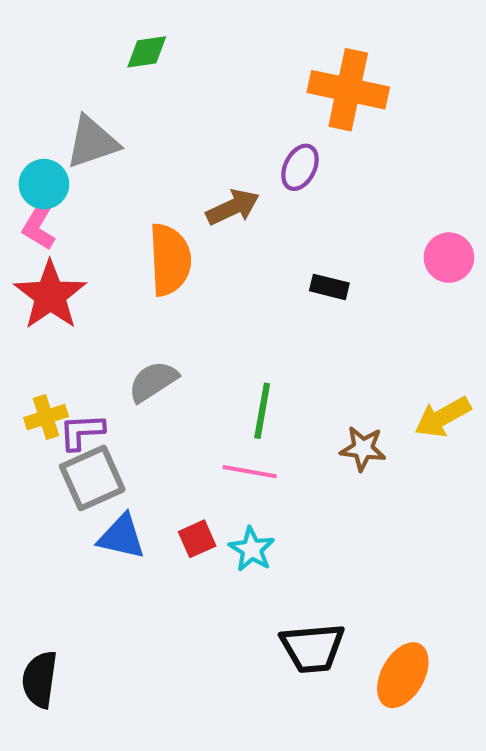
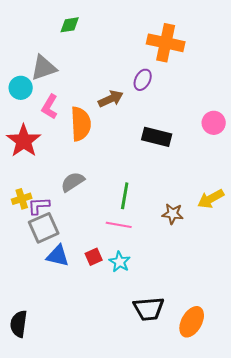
pink L-shape: (40, 224) -> (50, 107), moved
black rectangle: (329, 287) -> (157, 137), size x1.6

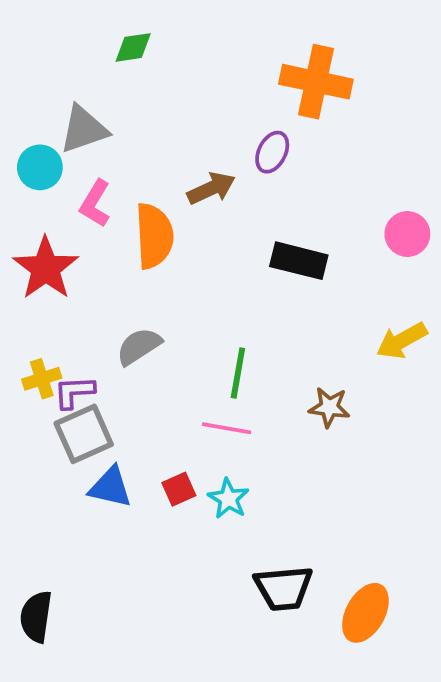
yellow arrow: (211, 199) -> (402, 341), moved

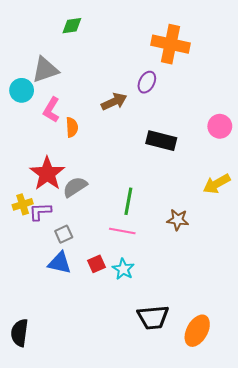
orange semicircle: (154, 236) -> (72, 127), moved, size x0.6
red star: (46, 268) -> (47, 174), moved
gray square: (84, 434) -> (64, 234), moved, size x0.6

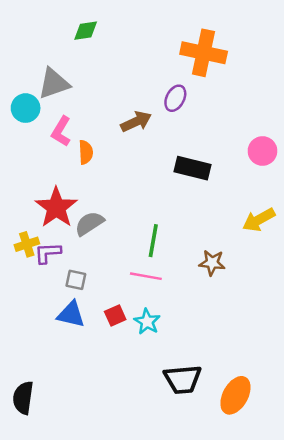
gray square: (64, 234) -> (76, 280), turned 36

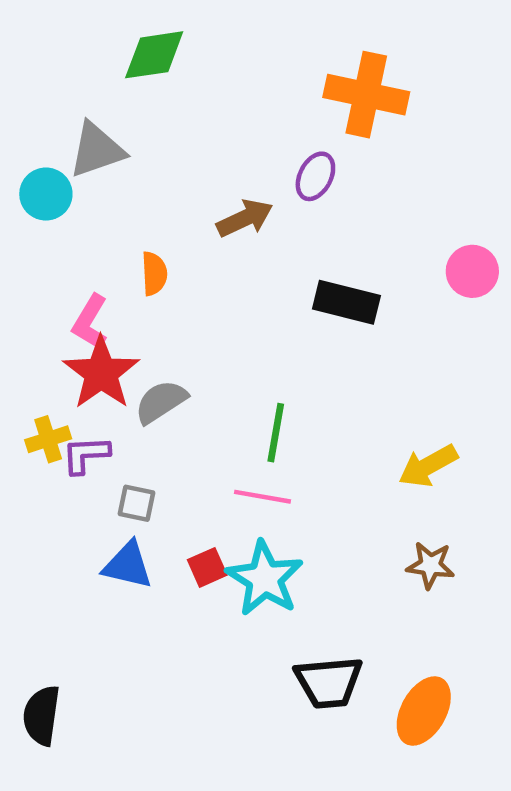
green diamond: (86, 31) -> (154, 55), size x1.4
pink L-shape: (61, 131) -> (90, 322), moved
yellow arrow: (259, 220) -> (428, 466), moved
brown star: (212, 263) -> (430, 565), moved
cyan star: (147, 322) -> (265, 578), size x1.6

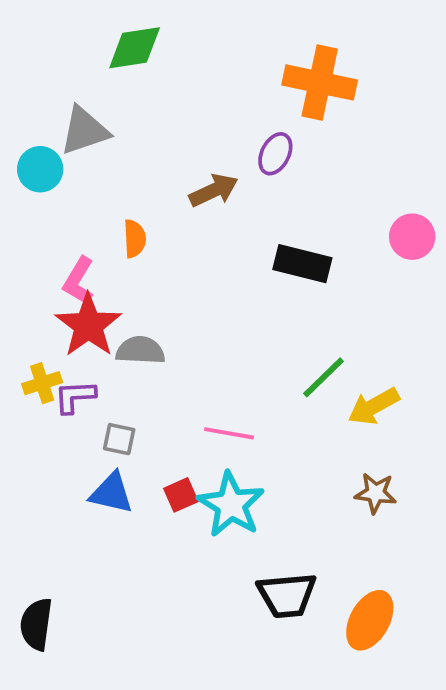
gray semicircle: (161, 402) -> (140, 350), turned 36
green line: (276, 433) -> (324, 377), moved, turned 36

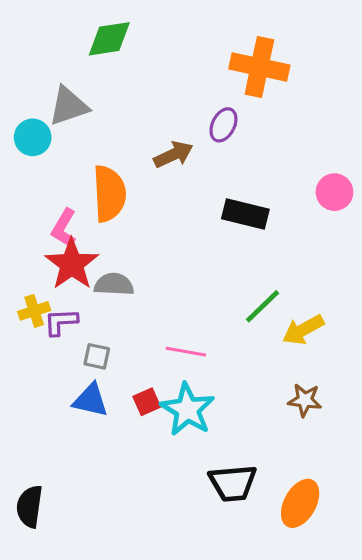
orange semicircle: (135, 239) -> (109, 194), size x1.8

